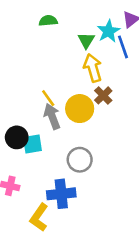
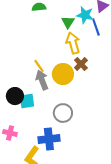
cyan star: (109, 31) -> (85, 15), turned -30

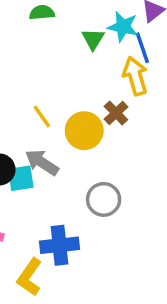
yellow arrow: (73, 43) -> (135, 76), moved
gray arrow: (42, 80) -> (42, 162), moved, turned -36
gray circle: (63, 113) -> (104, 199), moved

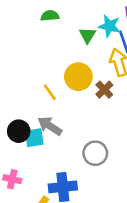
yellow circle: (84, 131) -> (78, 77), moved

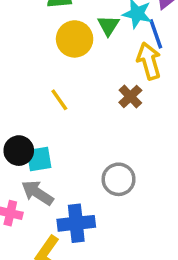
yellow circle: (78, 77) -> (75, 39), moved
gray arrow: (50, 126) -> (37, 193), moved

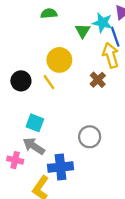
yellow circle: (75, 39) -> (59, 60), moved
black circle: (19, 151) -> (21, 81), moved
cyan square: (39, 159) -> (35, 123), turned 30

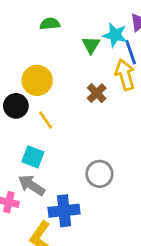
yellow circle: (59, 60) -> (37, 80), moved
brown cross: (98, 80) -> (97, 93), moved
yellow line: (49, 82) -> (46, 120), moved

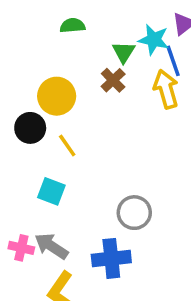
brown cross: (97, 93) -> (113, 80), moved
gray arrow: (31, 185) -> (51, 246), moved
blue cross: (64, 211) -> (111, 258), moved

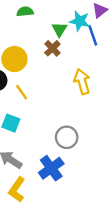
yellow arrow: (166, 89) -> (82, 82), moved
blue cross: (111, 258) -> (51, 168), turned -30

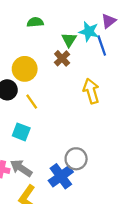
gray circle: (67, 137) -> (76, 159), moved

